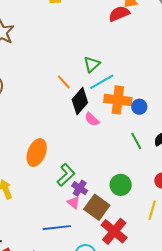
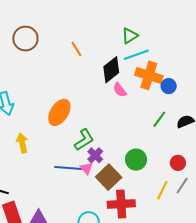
orange line: (64, 82) -> (77, 49), moved
green line: (136, 141) -> (159, 119), turned 54
blue line: (57, 228) -> (68, 168), moved
red cross: (114, 231) -> (121, 204), turned 36

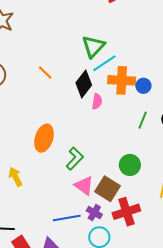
green triangle: (130, 36) -> (93, 47), size x1.4
pink semicircle: (120, 90) -> (97, 101), turned -119
purple cross: (95, 155) -> (94, 213), moved
blue line: (68, 168) -> (67, 218), moved
pink triangle: (86, 168) -> (84, 186), size x1.5

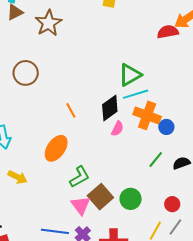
orange line: (45, 72) -> (71, 110), moved
yellow arrow: (15, 177) -> (18, 177), turned 126
brown square: (108, 189) -> (100, 197), moved

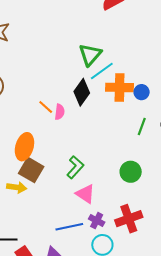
pink semicircle: (117, 129) -> (60, 112), moved
orange ellipse: (56, 148) -> (24, 147), moved
brown square: (100, 197) -> (31, 170), moved

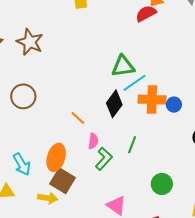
green triangle: (90, 55) -> (123, 66), turned 40
pink semicircle: (60, 112) -> (93, 141), moved
green line: (142, 126) -> (132, 145), moved
green L-shape: (75, 167) -> (104, 159), moved

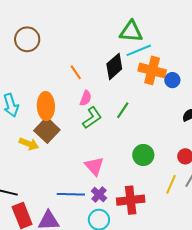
orange ellipse: (56, 157) -> (46, 106), turned -32

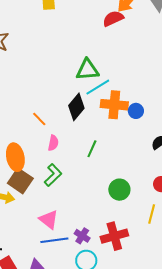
green L-shape: (92, 118) -> (53, 175), moved
pink triangle: (94, 166) -> (49, 220), moved

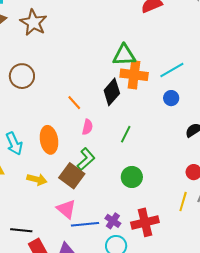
cyan line: (98, 87) -> (172, 70), moved
orange cross: (114, 105) -> (134, 75), moved
brown square: (20, 181) -> (72, 176), moved
green circle: (119, 190) -> (132, 177), moved
pink triangle: (49, 220) -> (66, 209), moved

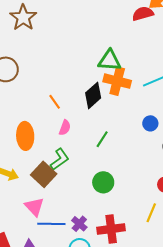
blue circle: (171, 98) -> (150, 123), moved

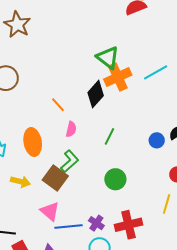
green triangle: (110, 61) -> (108, 57), turned 40
orange cross: (117, 81) -> (118, 77), turned -32
blue circle: (150, 123) -> (157, 140), moved

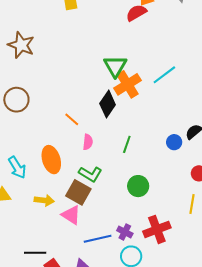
green triangle: (108, 57) -> (115, 66), turned 30
green L-shape: (70, 161) -> (90, 174), turned 80
pink triangle: (50, 211) -> (71, 215), moved

